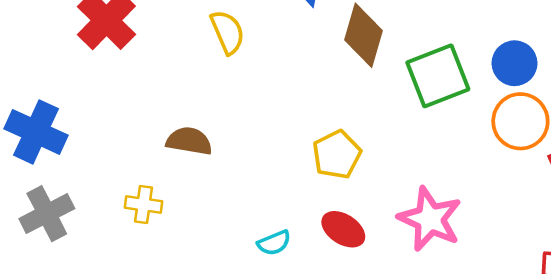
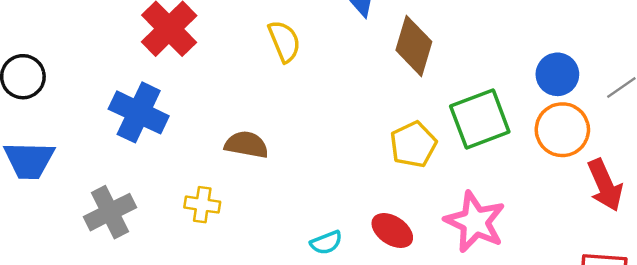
green square: (438, 76) -> (480, 119), moved
blue cross: (36, 132) -> (139, 112), moved
yellow pentagon: (337, 155) -> (413, 144), moved

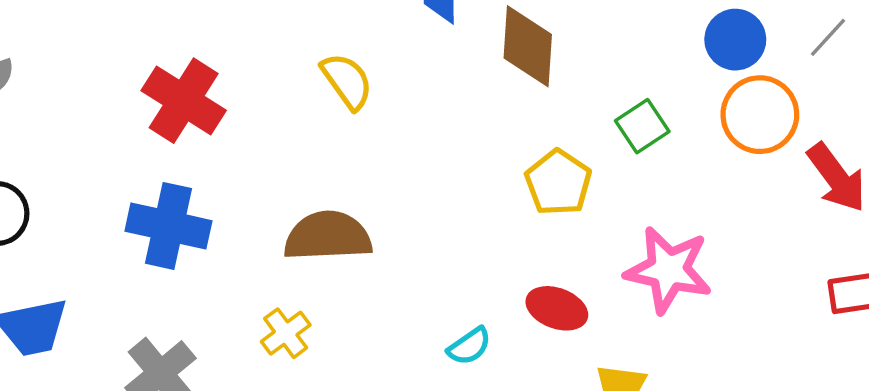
green square: (480, 119) -> (642, 126), size x0.6
brown semicircle: (246, 145) -> (328, 236), size x1.4
yellow cross: (202, 205) -> (286, 333), turned -32

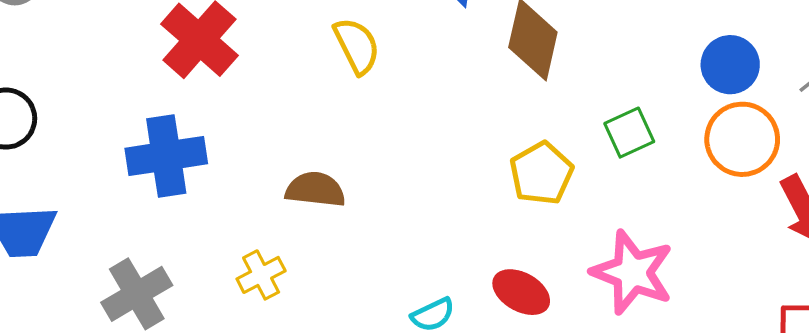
blue cross: (168, 226) -> (166, 156), turned -30
brown semicircle: (328, 236) -> (315, 189), size x0.7

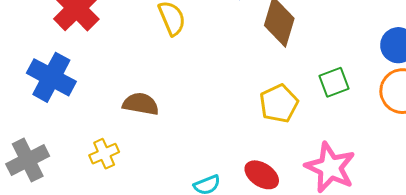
blue cross: (166, 156) -> (51, 77), turned 33

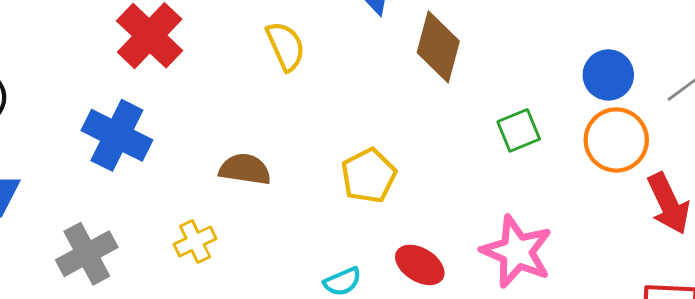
yellow pentagon: (279, 103) -> (369, 176), moved

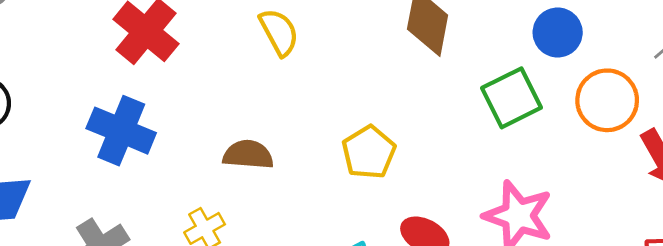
blue circle: (608, 75) -> (558, 33), moved
green square: (519, 130) -> (512, 98), size x1.4

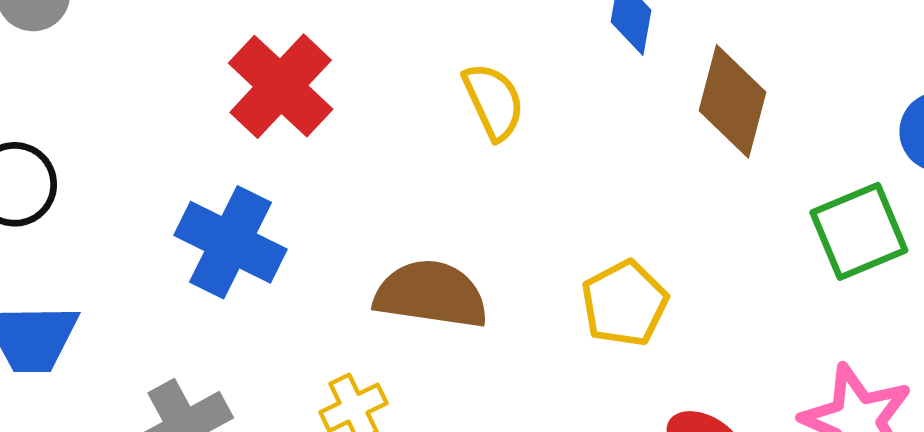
brown semicircle: (248, 155) -> (431, 294), size x1.4

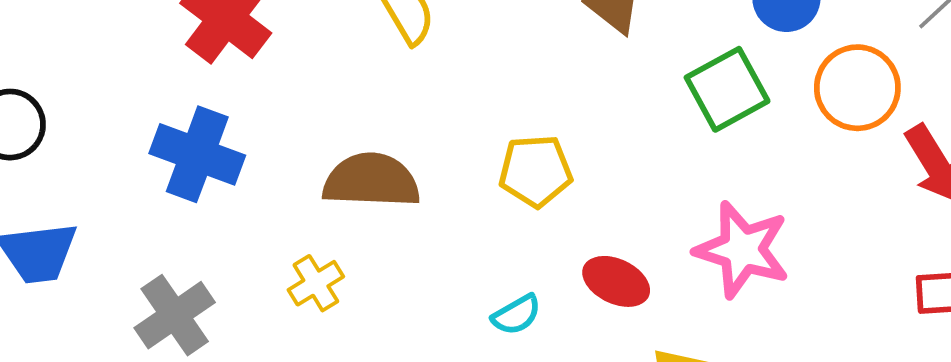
yellow pentagon: (624, 303) -> (535, 171), turned 30

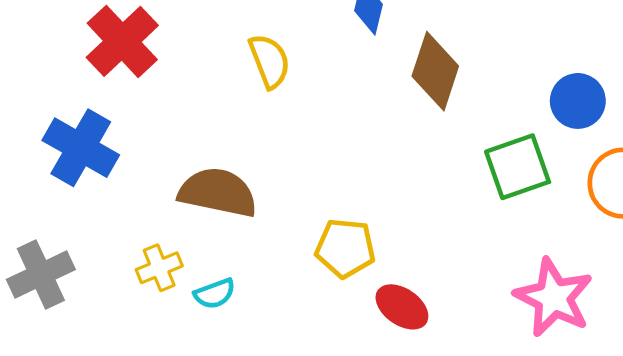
yellow pentagon: (535, 171) -> (345, 248), moved
pink star: (742, 250) -> (554, 298), moved
cyan semicircle: (516, 315) -> (215, 294), moved

